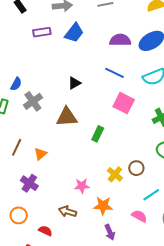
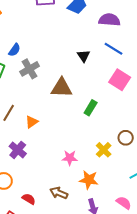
purple semicircle: (120, 40) -> (109, 20), moved
black triangle: (74, 83) -> (84, 56), moved, turned -40
brown circle: (136, 168) -> (126, 138), moved
brown arrow: (67, 211) -> (59, 193), moved
pink semicircle: (139, 216) -> (124, 203), moved

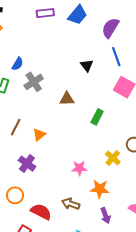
purple semicircle: (109, 20) -> (110, 28), turned -60
blue line: (113, 49) -> (116, 57), turned 42
brown triangle: (62, 88) -> (67, 99), size x0.7
red semicircle: (29, 199) -> (41, 212), size x1.5

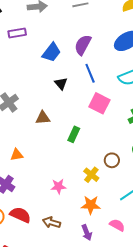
blue trapezoid: (77, 15) -> (51, 52), moved
orange triangle: (39, 135) -> (17, 155), turned 32
orange star: (100, 189) -> (91, 205), moved
red semicircle: (41, 212) -> (20, 215), moved

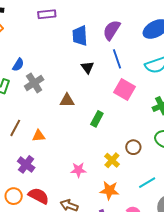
blue trapezoid: (51, 52) -> (80, 36), turned 135

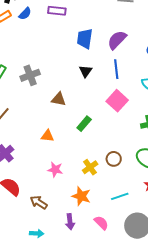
blue semicircle: (18, 65) -> (25, 14), moved
orange triangle: (39, 136) -> (48, 136), moved

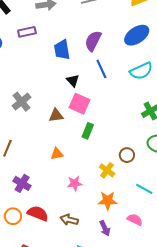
pink square: (117, 101) -> (80, 104), moved
cyan line: (120, 196) -> (144, 189), turned 66

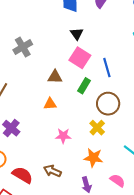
blue line: (101, 69) -> (107, 68), moved
brown triangle: (56, 115) -> (55, 77), moved
brown circle: (127, 155) -> (108, 104), moved, size x1.5
red semicircle: (38, 213) -> (22, 175), moved

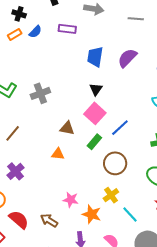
blue line: (107, 68) -> (120, 128), turned 54
yellow cross: (97, 128) -> (111, 195), moved
pink star: (63, 136) -> (71, 200), moved

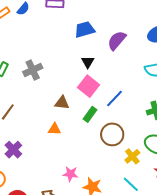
blue trapezoid: (95, 57) -> (85, 30), turned 70
purple semicircle: (127, 58) -> (117, 40), moved
yellow cross: (111, 195) -> (132, 156), moved

